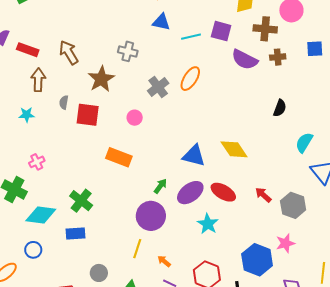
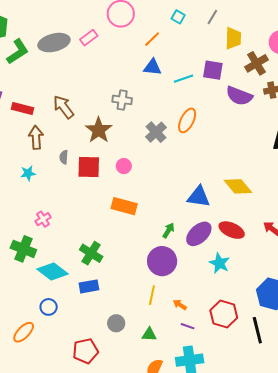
brown cross: (265, 29) -> (256, 63), turned -30
pink circle: (135, 118) -> (124, 166), moved
cyan diamond: (41, 215) -> (53, 272), turned 36

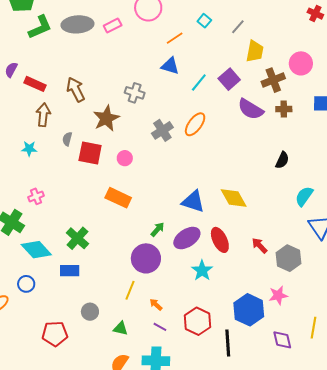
purple square: (213, 70) -> (229, 79), turned 30
cyan line: (184, 79) -> (199, 82), turned -42
red ellipse: (232, 230) -> (220, 240), turned 30

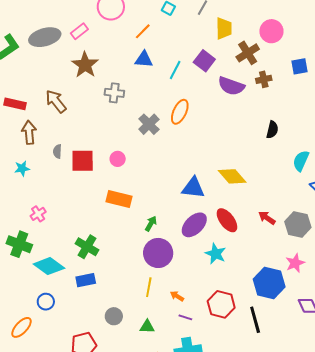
brown star: (106, 118) -> (85, 65), moved
green arrow: (158, 229) -> (151, 224), moved

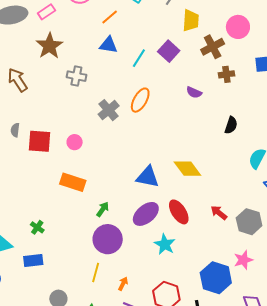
purple semicircle: (231, 86) -> (194, 92), moved, size x0.6
green cross: (87, 247) -> (37, 227), size x0.6
orange arrow: (177, 296) -> (123, 284), turned 80

